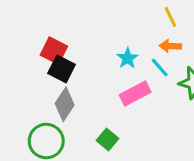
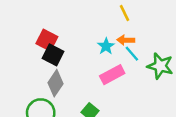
yellow line: (170, 17) -> (124, 13), moved
orange arrow: (170, 46) -> (126, 40), moved

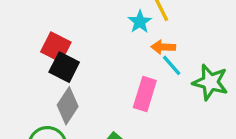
cyan star: (106, 46) -> (140, 22), moved
pink rectangle: (112, 75) -> (145, 94), turned -45

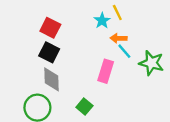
red square: (56, 47) -> (50, 28), moved
gray diamond: (68, 106) -> (52, 79), turned -35

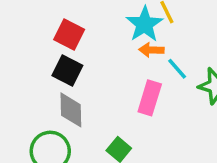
cyan star: (102, 21) -> (145, 24), size x1.5
orange arrow: (119, 38) -> (151, 50), moved

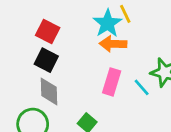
orange arrow: (151, 50) -> (113, 44), size x1.4
cyan line: (177, 69) -> (142, 87), moved

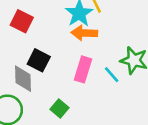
black square: (46, 60) -> (39, 60), moved

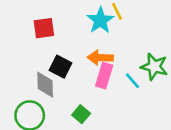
red square: (22, 21) -> (44, 28), turned -35
orange arrow: (84, 33) -> (100, 58), moved

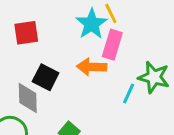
pink rectangle: (104, 76) -> (112, 45), moved
cyan line: (132, 81) -> (129, 94), turned 66

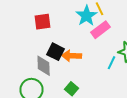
pink rectangle: (112, 45) -> (100, 30), turned 36
orange arrow: (92, 67) -> (72, 56), moved

